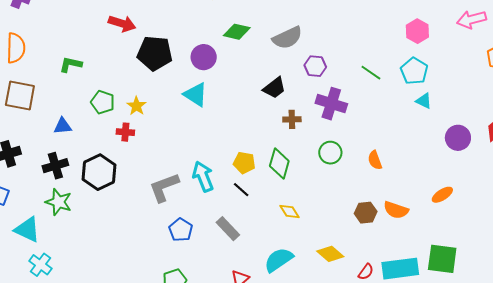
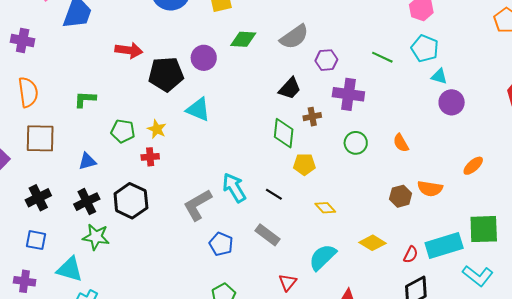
purple circle: (204, 57) -> (204, 58), moved
cyan triangle: (196, 95) -> (198, 109), moved
purple circle: (458, 138) -> (452, 102), moved
yellow pentagon: (244, 163) -> (304, 164), moved
green diamond: (279, 164) -> (284, 133), moved

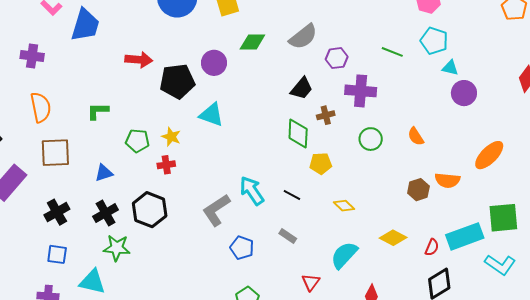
orange ellipse: (473, 166) -> (489, 155), size x1.5
gray rectangle: (267, 235) -> (288, 236), size x0.7

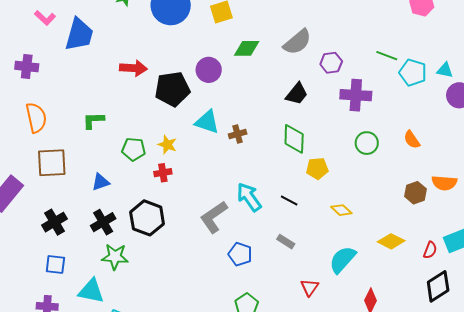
cyan pentagon: (434, 41) -> (413, 73), moved
brown cross: (326, 115) -> (238, 134), moved

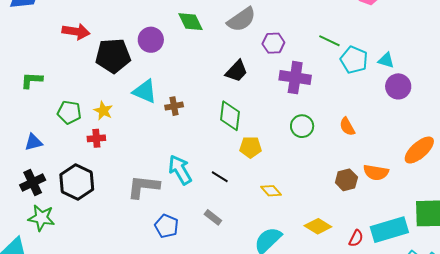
green diamond: (247, 48) -> (190, 22), turned 60
gray L-shape: (214, 217) -> (143, 187), turned 36

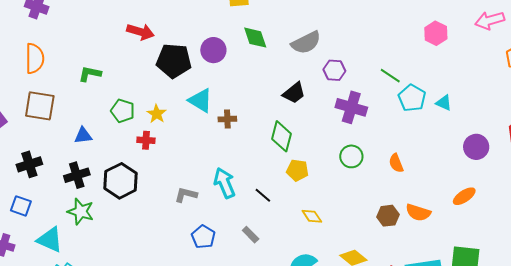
purple circle: (398, 86) -> (476, 147), moved
orange ellipse: (419, 150) -> (464, 196), size x0.7
gray L-shape: (143, 187) -> (186, 195), size x0.7

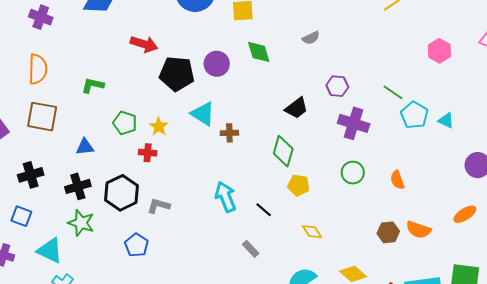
gray semicircle: (306, 43) -> (311, 38), moved, size x0.6
gray L-shape: (186, 195) -> (159, 206), moved
blue pentagon: (203, 237) -> (137, 245), moved

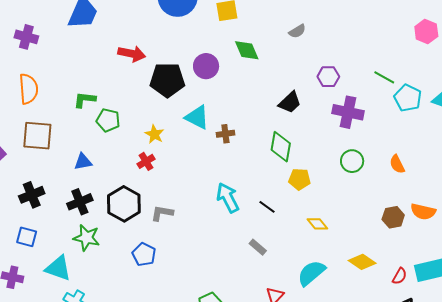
green pentagon: (125, 123) -> (108, 120), moved
red cross: (148, 153) -> (146, 161), turned -30

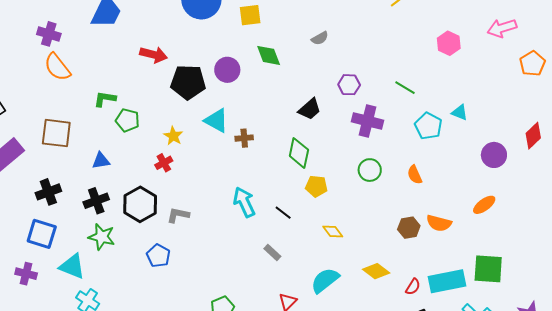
orange semicircle: (28, 89) -> (57, 67), moved, turned 144
cyan pentagon: (408, 98) -> (428, 126), moved
blue square: (27, 237) -> (42, 234), size x1.4

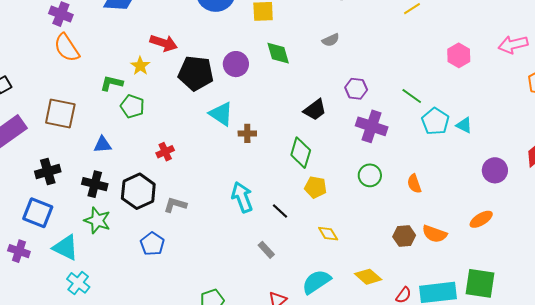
cyan pentagon: (428, 126) -> (435, 121), moved
yellow star: (173, 136) -> (140, 66), moved
black cross: (96, 201) -> (95, 184), turned 30

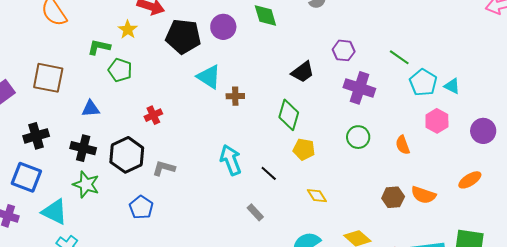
pink hexagon: (459, 55) -> (437, 121), moved

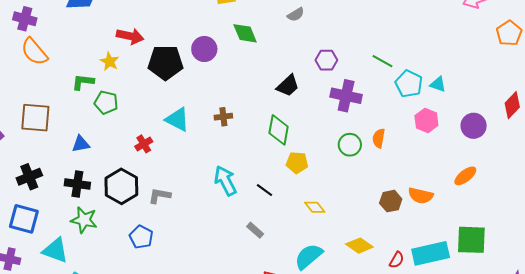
cyan triangle: (209, 77) -> (177, 119), moved
orange semicircle: (403, 145) -> (379, 138), moved, turned 36

